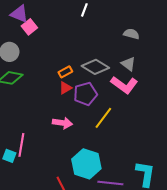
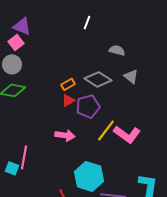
pink square: (29, 27) -> (16, 42), moved
gray semicircle: (131, 34) -> (117, 50), moved
pink L-shape: (124, 85) -> (127, 134), moved

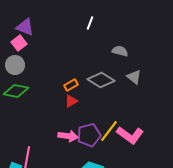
purple pentagon: (88, 106) -> (89, 135), moved

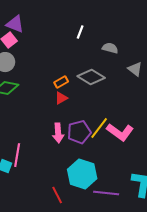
white line: (90, 23) -> (80, 32), moved
gray triangle: (134, 77) -> (135, 69), moved
pink arrow: (68, 136) -> (58, 133), turned 78

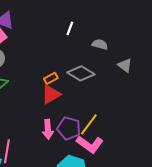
red triangle: (61, 98) -> (51, 94), size x1.5
purple pentagon: (79, 132) -> (69, 128), turned 30
pink L-shape: (120, 132) -> (90, 144), moved

